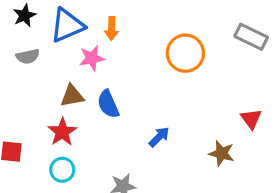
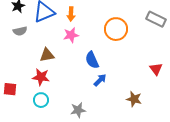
pink star: (92, 58) -> (71, 35), moved
blue semicircle: (108, 104) -> (92, 60), moved
red star: (62, 132) -> (41, 77), turned -30
brown star: (222, 153) -> (134, 99), moved

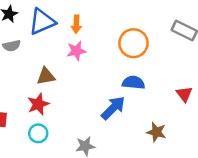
blue semicircle: (92, 60) -> (133, 83), moved, turned 120
red star: (41, 77) -> (38, 104), turned -30
blue arrow: (100, 80) -> (113, 108), size x1.5

